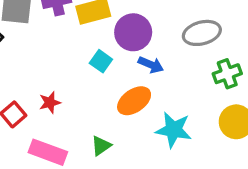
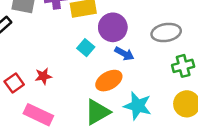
green triangle: (101, 146) -> (97, 112), moved, size x1.6

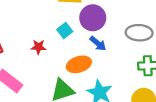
red star: (43, 76) -> (38, 47), moved

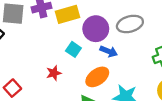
gray ellipse: (139, 33) -> (130, 24), moved

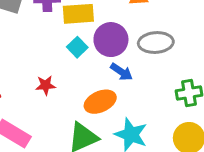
cyan square: (73, 49) -> (77, 47), moved

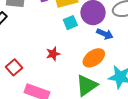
cyan square: (77, 47) -> (70, 23), turned 32

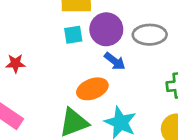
red star: (53, 54) -> (16, 63), moved

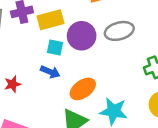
cyan square: (73, 35) -> (55, 48), turned 35
blue arrow: (115, 61) -> (50, 72), moved

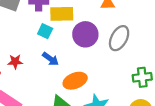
gray ellipse: (119, 31) -> (119, 38), turned -60
cyan square: (55, 48) -> (45, 31), moved

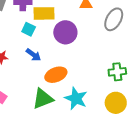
gray ellipse: (119, 38) -> (114, 19), moved

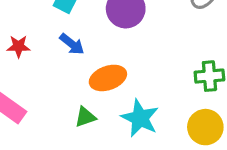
green triangle: (43, 99) -> (85, 117), size x0.6

